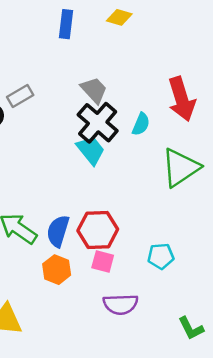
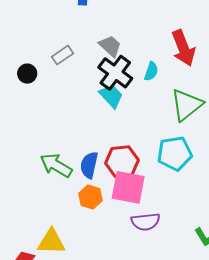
gray rectangle: (20, 96) -> (62, 55), moved
cyan pentagon: (161, 256) -> (175, 153), moved, size x1.6
pink square: (103, 261) -> (128, 187), size x1.8

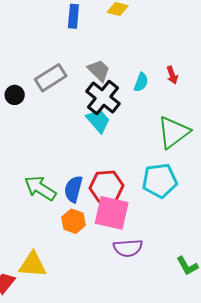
red arrow: (183, 48) -> (172, 75), size x0.5
gray rectangle: (62, 55) -> (51, 78), size x1.4
cyan semicircle: (151, 71) -> (141, 82), moved

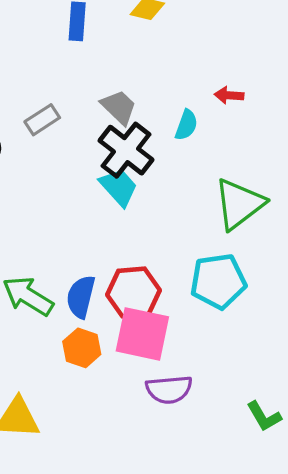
red arrow: (172, 75) -> (229, 95), moved, turned 114
gray rectangle: (51, 78) -> (42, 120), size x0.7

